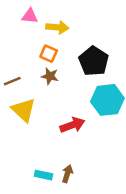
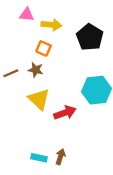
black pentagon: (94, 61) -> (90, 37), moved
brown star: (50, 76) -> (36, 70), moved
yellow triangle: (24, 110) -> (39, 99), moved

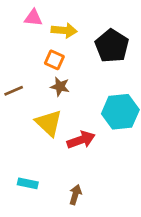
brown star: (36, 70) -> (60, 87), moved
cyan rectangle: (39, 158) -> (28, 183), moved

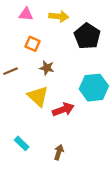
yellow arrow: (64, 30) -> (59, 16), moved
orange square: (54, 60) -> (33, 44), moved
cyan rectangle: (28, 183) -> (22, 143), turned 32

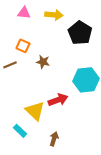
orange square: (33, 44) -> (23, 46), moved
yellow triangle: (38, 96) -> (35, 111), moved

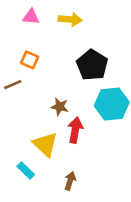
black pentagon: (80, 33) -> (92, 65), moved
brown star: (43, 62) -> (60, 107), moved
red arrow: (58, 100) -> (75, 130), turned -60

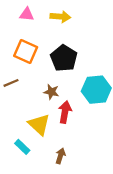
orange square: (30, 60) -> (26, 51), size x1.5
black pentagon: (92, 65) -> (64, 58), moved
brown line: (13, 85) -> (11, 83), moved

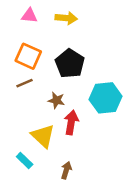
brown line: (11, 83) -> (25, 83), moved

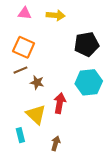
black pentagon: (70, 64) -> (87, 44), moved, turned 30
brown star: (56, 100) -> (37, 82), moved
cyan rectangle: (25, 160) -> (20, 135), turned 32

